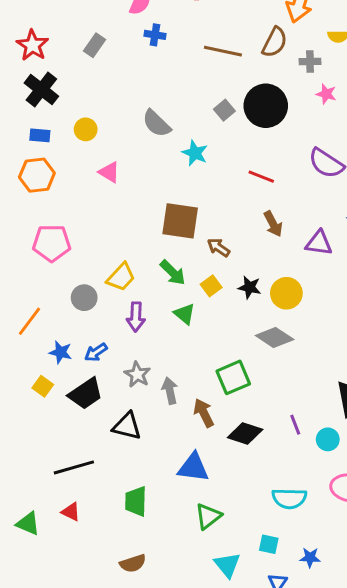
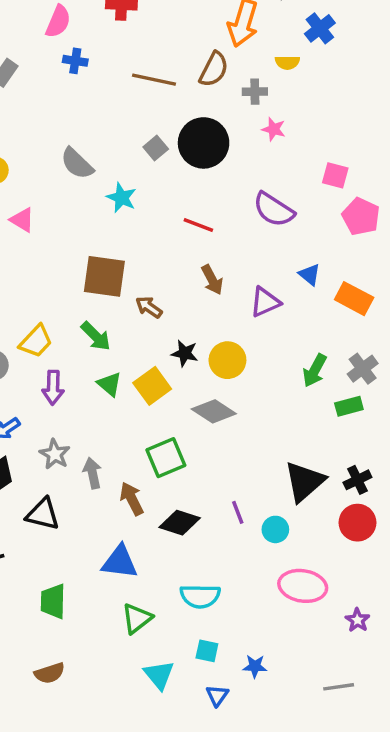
purple triangle: (319, 243) -> (265, 302), turned -32
yellow square: (211, 286) -> (152, 386), moved, size x1.5
cyan semicircle: (289, 498) -> (200, 596), moved

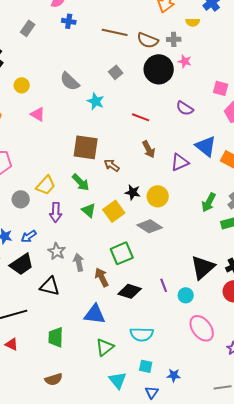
brown semicircle: (214, 69) -> (148, 40), moved, turned 85
black circle: (204, 143) -> (159, 69), moved
purple semicircle: (274, 210) -> (185, 108), size x0.7
blue triangle: (310, 275) -> (206, 146), size x1.6
pink ellipse: (303, 586) -> (202, 328), turned 44

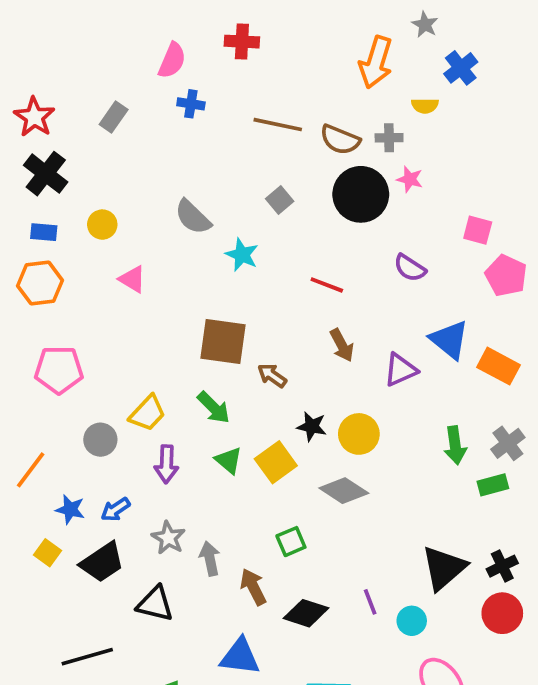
green arrow: (209, 202) -> (455, 445), turned -36
green square: (122, 253) -> (291, 542), size x0.7

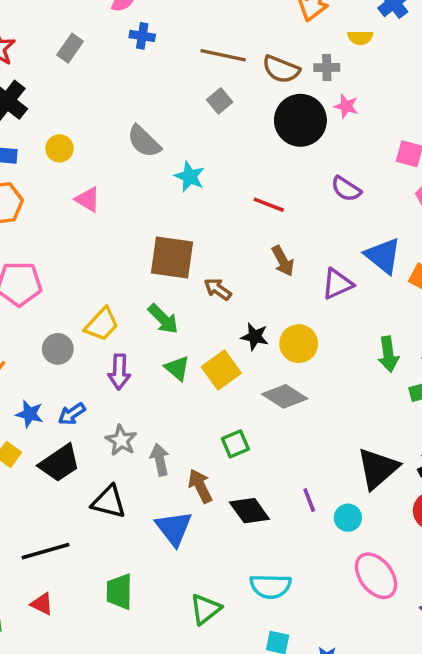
gray square: (280, 200) -> (220, 101), moved
black diamond: (306, 613) -> (249, 511), turned 36
blue triangle: (240, 657) -> (174, 528), moved, turned 45

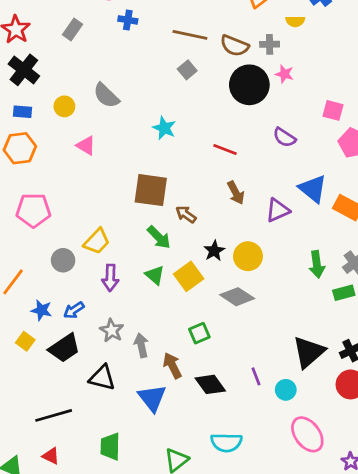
gray semicircle: (144, 141) -> (106, 96), moved
green arrow: (163, 319) -> (159, 237), moved
black star: (255, 337) -> (214, 251), turned 30

